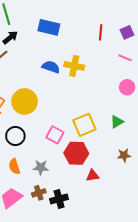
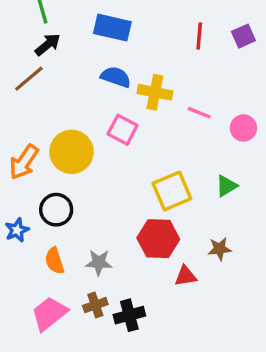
pink line: (125, 58) -> (199, 113), moved
blue semicircle: (51, 67) -> (116, 77), moved
pink square: (55, 135) -> (123, 130), moved
brown star: (124, 155) -> (220, 249), moved

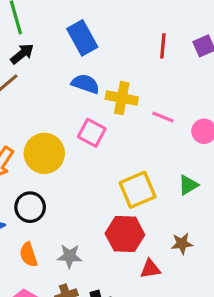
blue rectangle: (112, 28) -> (82, 38), turned 48

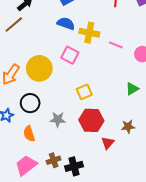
yellow square: (138, 190) -> (84, 92), moved, size x0.7
gray star: (70, 256) -> (58, 119), moved
red triangle: (150, 269) -> (108, 143), turned -40

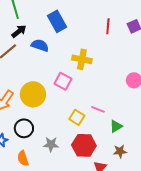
blue semicircle: (66, 23) -> (40, 45), moved
pink line: (116, 45) -> (98, 109), moved
green triangle: (132, 89) -> (116, 126), moved
yellow square: (84, 92) -> (77, 117), turned -35

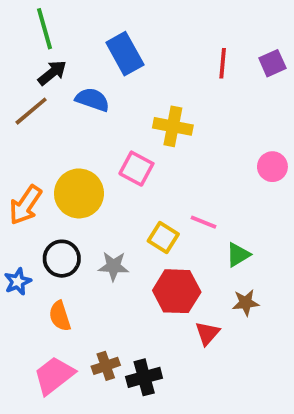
gray star: (51, 144) -> (113, 266), moved

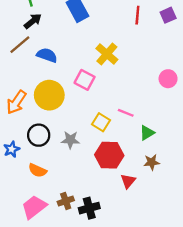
blue semicircle: (92, 100) -> (47, 55), moved
yellow cross: (173, 126) -> (107, 54), turned 30
orange semicircle: (60, 316) -> (37, 170), turned -48

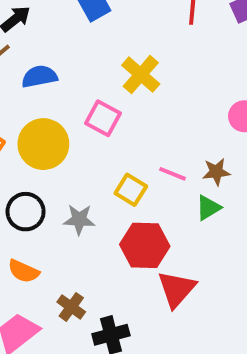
blue semicircle: (47, 55) -> (39, 77), turned -30
brown star: (152, 162) -> (216, 172), moved
red triangle: (128, 181) -> (177, 289), size x1.5
brown cross: (66, 201) -> (71, 307), moved, turned -35

